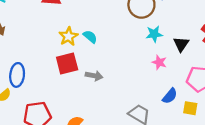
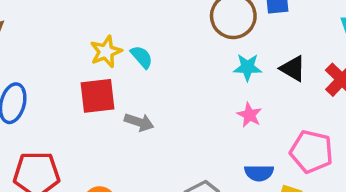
black triangle: (181, 44) -> (293, 69), moved, turned -42
blue semicircle: (170, 96) -> (259, 173), turned 42

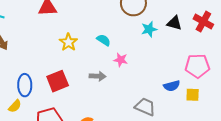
cyan semicircle: (142, 57) -> (104, 40), moved
red square: (98, 96) -> (58, 81), moved
pink star: (249, 115) -> (121, 60), moved

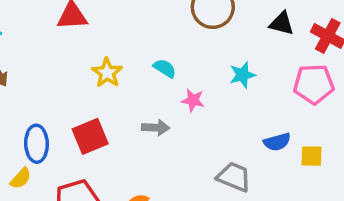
black triangle: (174, 23) -> (282, 23), moved
cyan star: (149, 29) -> (242, 75), moved
pink pentagon: (197, 66) -> (314, 84), moved

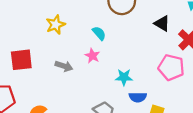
cyan semicircle: (165, 68) -> (99, 33), moved
yellow star: (107, 73) -> (56, 25), moved
cyan star: (242, 75) -> (124, 77), moved

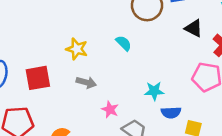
yellow star: (56, 25) -> (77, 49), moved, turned -30
pink star: (92, 56) -> (110, 109), moved

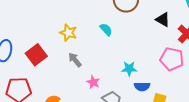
red square: (38, 78) -> (36, 55), turned -30
gray arrow: (86, 82) -> (75, 60), turned -147

